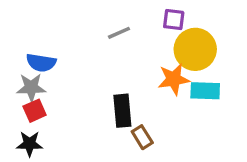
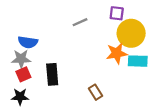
black rectangle: (122, 111) -> (52, 74), moved

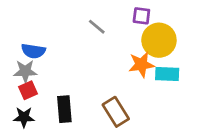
gray line: (80, 22) -> (97, 27), turned 64
black rectangle: (52, 74) -> (64, 109), moved
brown rectangle: (96, 92) -> (116, 112), size x1.5

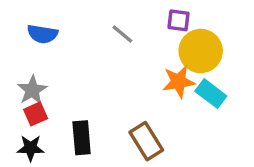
blue semicircle: (33, 51) -> (42, 34), moved
gray star: (25, 71) -> (32, 90), turned -30
cyan rectangle: (167, 74) -> (211, 94), turned 35

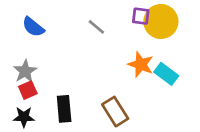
blue semicircle: (42, 34) -> (33, 27), turned 30
yellow circle: (201, 51) -> (161, 22), moved
orange star: (179, 82) -> (141, 65), turned 30

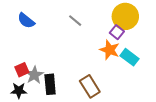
purple square: (141, 16) -> (117, 32), moved, turned 32
gray star: (25, 71) -> (34, 75), moved

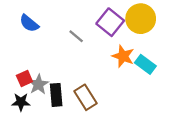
gray line: (75, 21) -> (76, 36), moved
purple square: (117, 32) -> (110, 22), moved, size x1.6
brown rectangle: (90, 86) -> (85, 97), moved

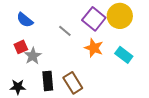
orange star: (123, 56) -> (94, 48), moved
red square: (24, 79) -> (21, 47), moved
gray star: (39, 84) -> (33, 56), moved

